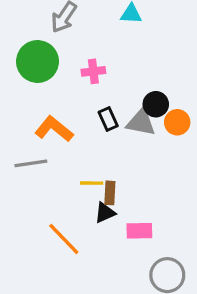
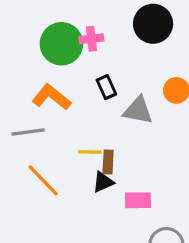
green circle: (37, 61) -> (61, 44), moved
black circle: (156, 104) -> (153, 24), moved, size x1.5
gray triangle: (141, 122) -> (138, 110), moved
orange line: (64, 239) -> (43, 180), moved

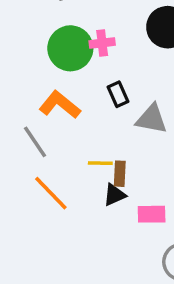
gray line: (28, 132) -> (35, 142), turned 64

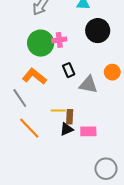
pink rectangle: (152, 214) -> (88, 131), moved

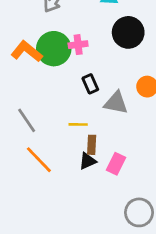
orange L-shape: (34, 76) -> (27, 51), moved
yellow line: (58, 111) -> (78, 124), moved
pink rectangle: (88, 131) -> (116, 164), turned -63

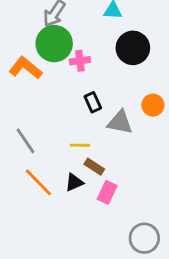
green circle: (54, 49) -> (54, 44), moved
brown rectangle: (92, 145) -> (94, 167), turned -60
black triangle: (88, 161) -> (74, 182), moved
pink rectangle: (116, 164) -> (107, 192), moved

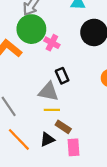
pink cross: (80, 61) -> (52, 43), turned 35
gray triangle: (120, 122) -> (48, 92), moved
pink rectangle: (107, 192) -> (73, 147), turned -30

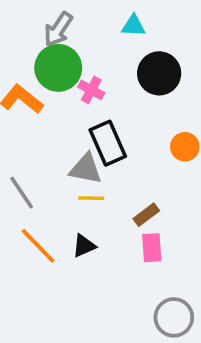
black rectangle: (62, 76) -> (108, 143), size x1.6
brown rectangle: (63, 127) -> (146, 215), moved, turned -70
pink rectangle: (73, 147) -> (152, 248), moved

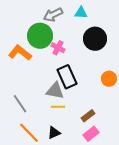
gray arrow: (58, 29) -> (53, 15), moved, turned 30
pink rectangle: (152, 248) -> (91, 134), turned 56

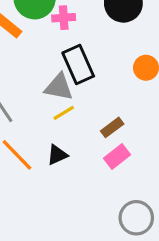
pink cross: (58, 48) -> (64, 18), turned -32
yellow line: (58, 107) -> (64, 113), turned -32

